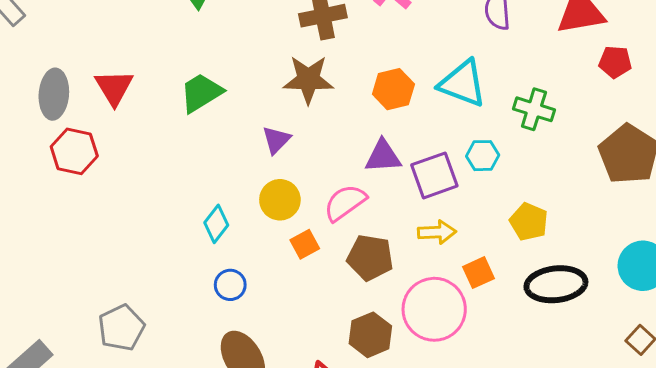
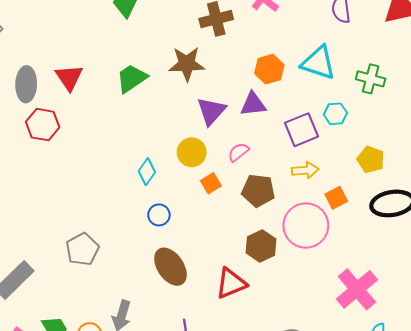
brown star: (308, 80) -> (187, 64), moved
purple triangle: (276, 140) -> (211, 111), moved, size x1.4
purple triangle: (383, 156) -> (253, 104), moved
pink semicircle: (345, 203) -> (238, 152), size x0.7

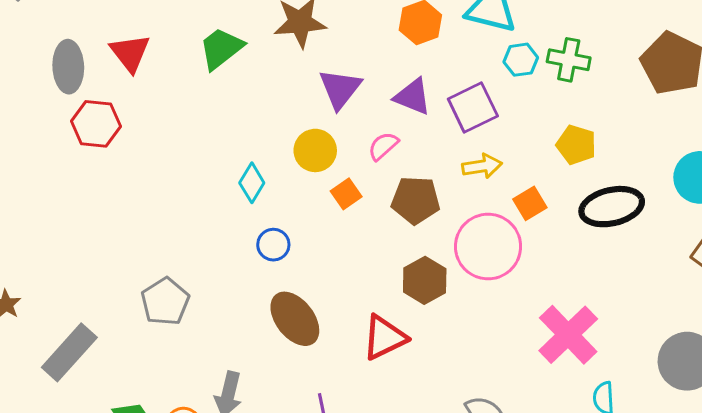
green cross: (371, 79) -> (569, 60), moved
purple triangle: (253, 104) -> (413, 97), moved, turned 32
cyan hexagon: (335, 114) -> (521, 60), moved

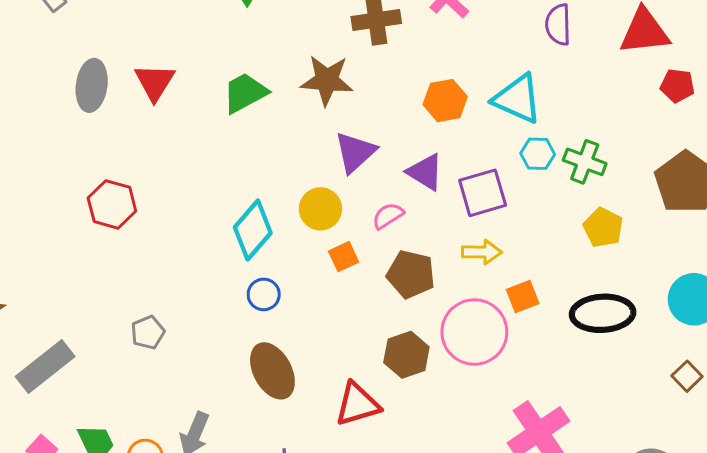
red hexagon: (96, 124) -> (112, 204), moved
yellow pentagon: (576, 145) -> (603, 227), moved
cyan diamond: (252, 183) -> (253, 230), size x1.5
gray pentagon: (165, 302) -> (148, 332), size x0.7

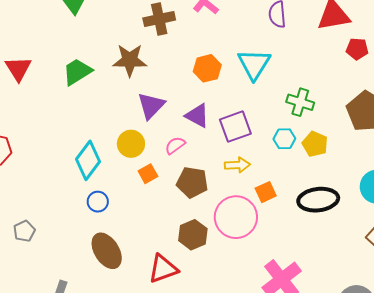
cyan triangle: (517, 99) -> (254, 64), turned 42
cyan hexagon: (538, 154) -> (284, 139), moved

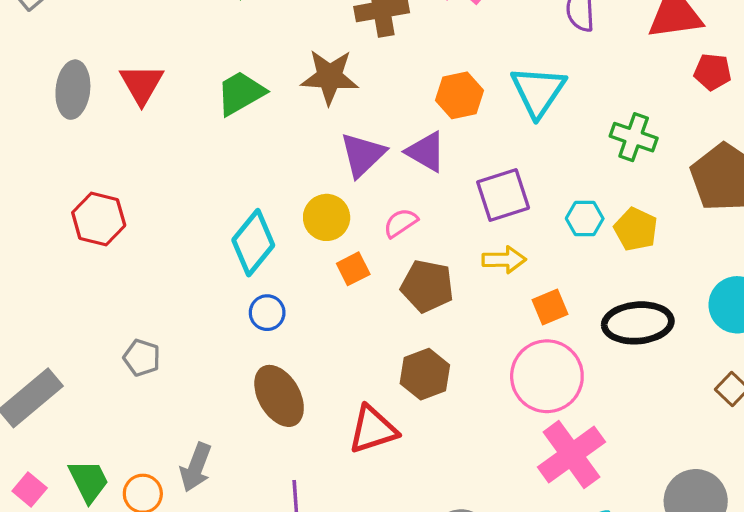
green cross: (300, 102) -> (634, 137), moved
purple triangle: (197, 116) -> (426, 152), moved
pink circle: (236, 217) -> (547, 376), moved
gray pentagon: (24, 231) -> (142, 358), turned -30

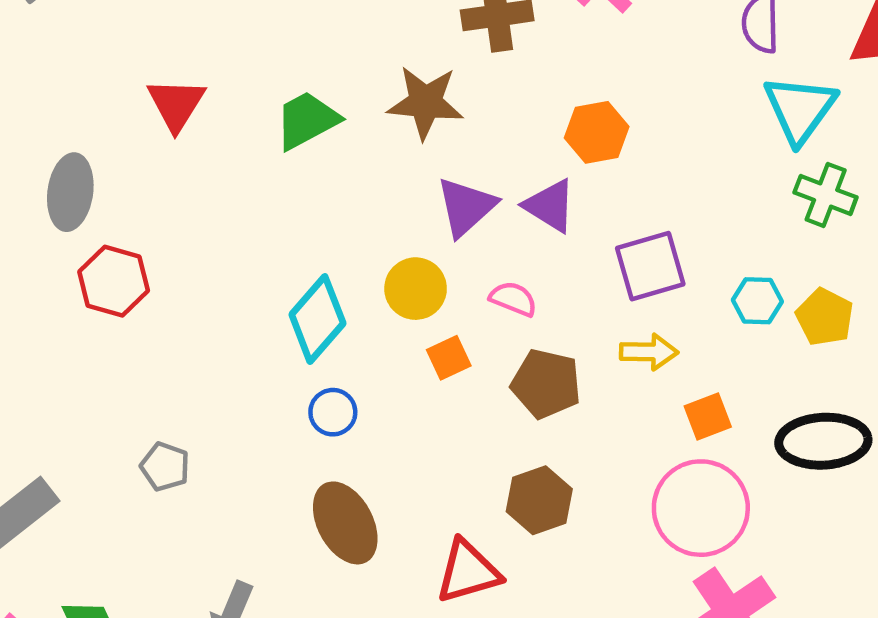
gray ellipse: (73, 90) -> (70, 192), moved
cyan triangle: (538, 91) -> (800, 109), moved
pink semicircle: (401, 223) -> (513, 299), turned 54

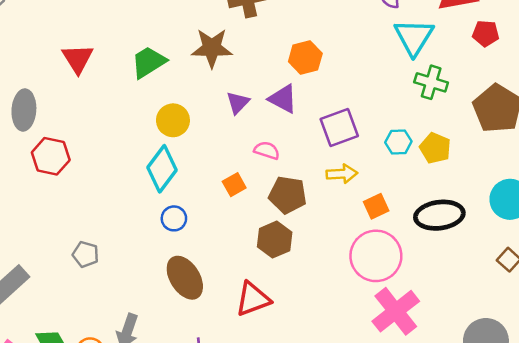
purple triangle: (466, 207) -> (238, 103), size x0.7
yellow circle: (416, 289) -> (173, 120), moved
brown hexagon: (539, 500) -> (275, 240), moved

